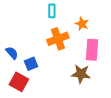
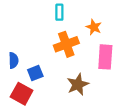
blue semicircle: (12, 53) -> (14, 60), turned 40
brown star: (81, 74) -> (78, 84), moved, turned -30

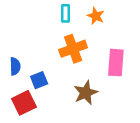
orange star: (94, 27) -> (96, 16), moved
red square: (22, 94) -> (24, 103), turned 35

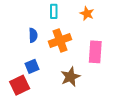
orange star: (96, 16) -> (87, 13), moved
blue semicircle: (15, 66) -> (33, 35), moved

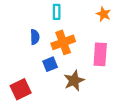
orange star: (87, 13) -> (103, 14), moved
blue square: (32, 66) -> (50, 64), moved

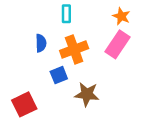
pink rectangle: (100, 54) -> (118, 44), moved, turned 30
brown star: (74, 81) -> (87, 94), turned 30

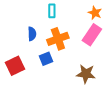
brown star: (87, 94) -> (86, 74), moved
red square: (24, 104) -> (15, 66), moved

